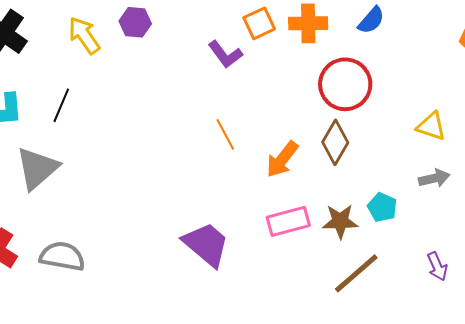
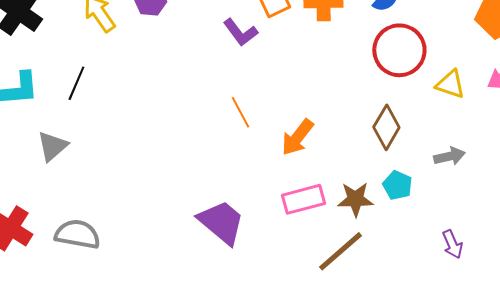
red circle: (345, 84) -> (399, 50), moved
yellow triangle: (431, 126) -> (450, 84), moved
brown diamond: (335, 142) -> (386, 127), moved
gray triangle: (37, 168) -> (52, 146), size x0.7
brown line: (356, 273) -> (340, 251), moved

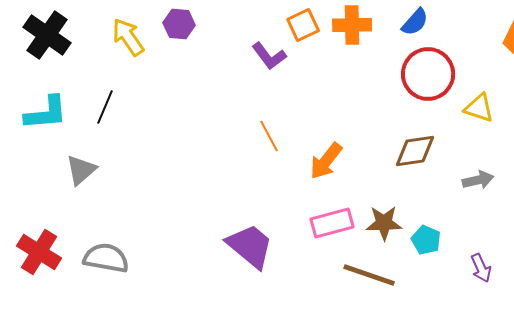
brown diamond: (386, 127) -> (415, 151), turned 51
cyan pentagon: (397, 185) -> (426, 240), moved
brown line: (340, 251) -> (369, 275), turned 60

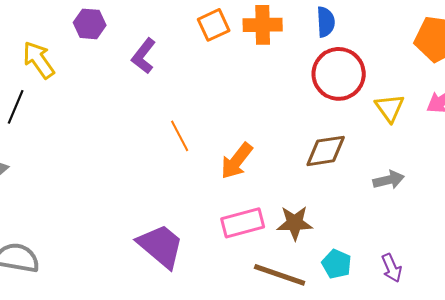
blue semicircle: (415, 22) -> (326, 22), turned -44
yellow arrow: (128, 37) -> (39, 60), moved
purple L-shape: (269, 56) -> (144, 56), moved, turned 75
yellow triangle: (479, 108) -> (390, 108), turned 36
cyan pentagon: (426, 240) -> (337, 264), moved

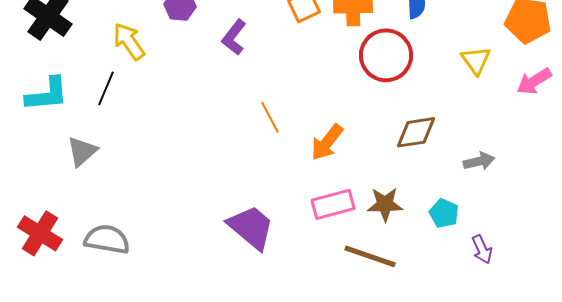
red circle: (339, 74) -> (386, 55), moved
yellow triangle: (390, 108) -> (476, 60), moved
cyan pentagon: (337, 264) -> (444, 213), moved

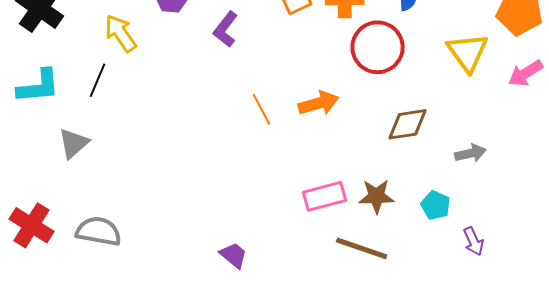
yellow triangle: (476, 60) -> (468, 52), size x1.4
orange arrow: (327, 142) -> (319, 103), moved, turned -144
purple trapezoid: (251, 227) -> (234, 255), moved, size x0.6

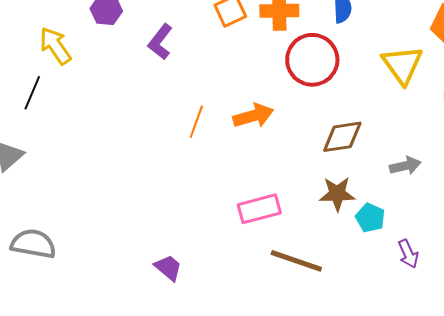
orange line: (262, 109) -> (196, 122), turned 48
brown star: (377, 196) -> (337, 194), moved

